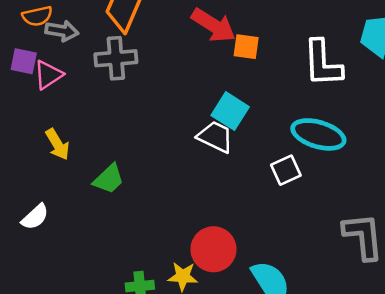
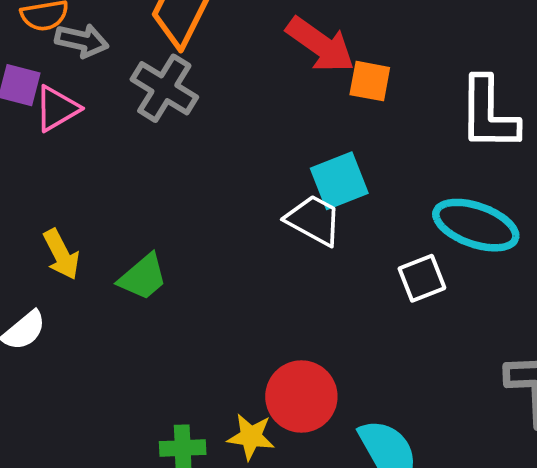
gray cross: (116, 58) -> (164, 88), turned 33
cyan square: (230, 111) -> (339, 181), turned 33
yellow arrow: (57, 144) -> (61, 254), moved

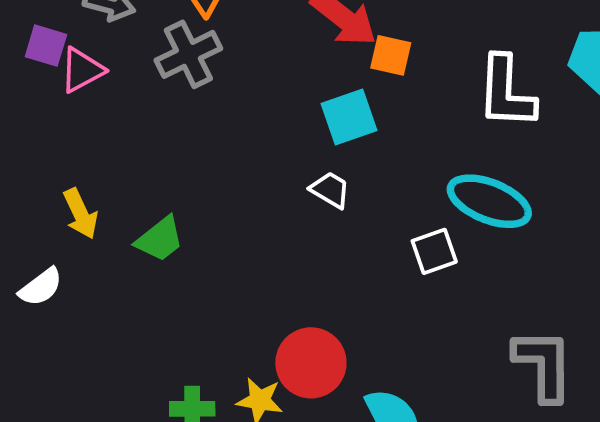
gray cross: (164, 88) -> (188, 54), turned 30
cyan square: (339, 181) -> (349, 117), moved
white trapezoid: (314, 220) -> (330, 190), size x0.7

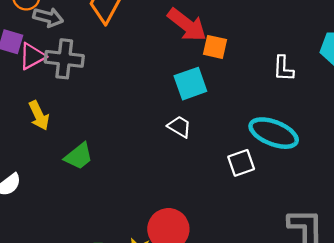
gray cross: (188, 54) -> (64, 59), moved, turned 33
white L-shape: (506, 92) -> (283, 68), size x0.6
yellow arrow: (80, 214) -> (39, 115), moved

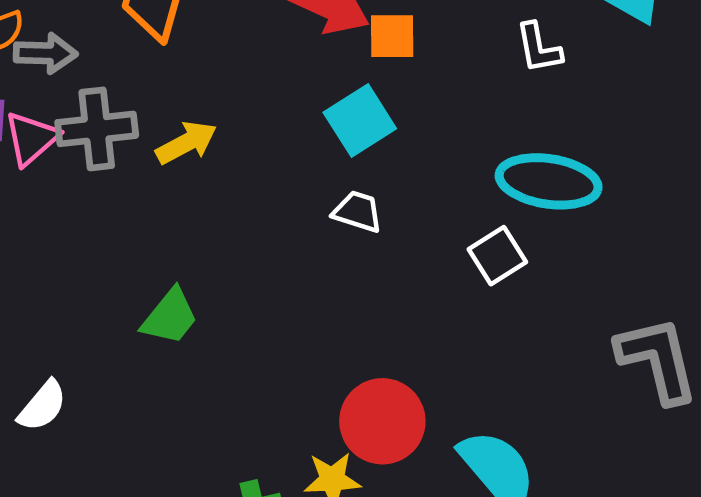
yellow arrow: (39, 115) -> (186, 143), moved, turned -80

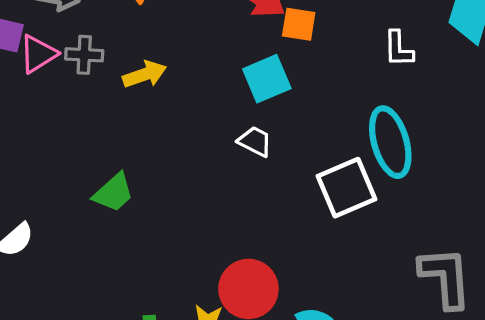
gray cross: (97, 129) -> (84, 55), size x0.7
cyan ellipse: (549, 181) -> (390, 142), turned 56
white square: (497, 256) -> (346, 188), size x1.5

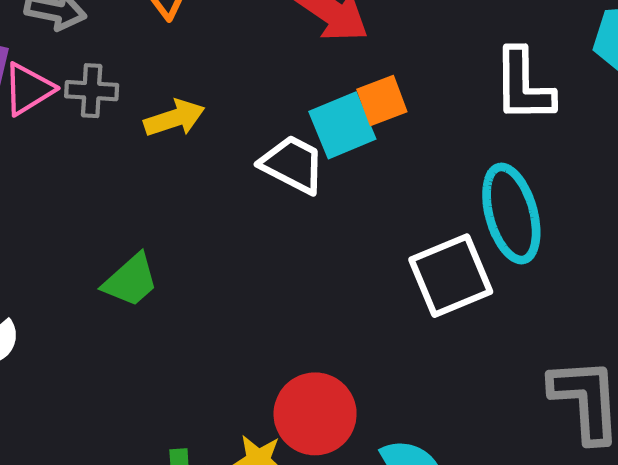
orange square: (299, 24) -> (382, 101), moved, turned -30
white L-shape: (398, 49) -> (523, 85), size x1.5
white trapezoid: (255, 141) -> (293, 164), moved, size x1.4

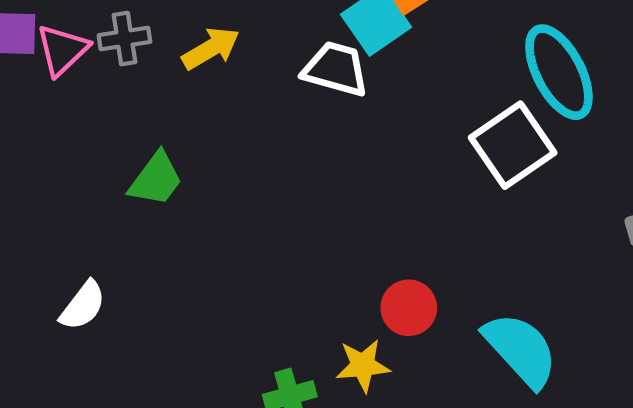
green trapezoid: (131, 280) -> (156, 179), moved
red circle: (315, 414) -> (409, 308), size x0.7

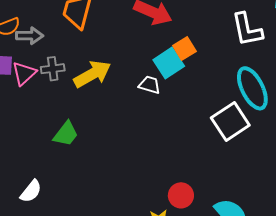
yellow arrow: (211, 48) -> (92, 74), size x1.4
white trapezoid: (336, 69) -> (150, 85), size x0.7

